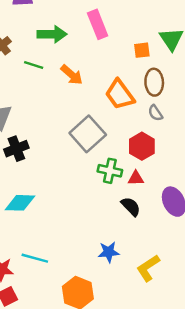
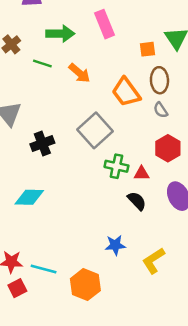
red hexagon: (142, 146) -> (168, 148), moved
black cross: (16, 149) -> (42, 144), moved
cyan line: (35, 258) -> (44, 269), moved

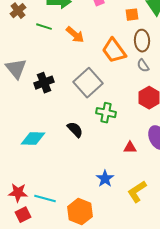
black cross: (42, 144) -> (44, 83), moved
red triangle: (142, 173) -> (130, 148), moved
black semicircle: (137, 201) -> (75, 130), moved
blue star: (115, 245) -> (105, 179), turned -30

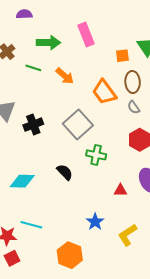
cyan line: (45, 199) -> (31, 225), moved

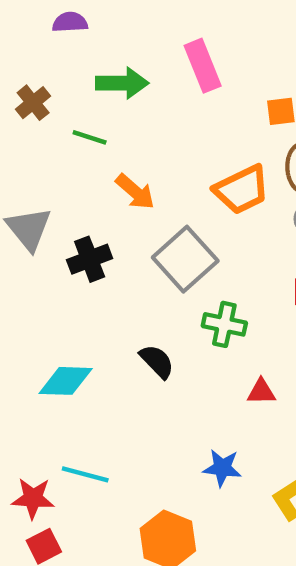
orange arrow: (65, 76) -> (135, 192), moved
orange trapezoid: (104, 92) -> (242, 190), turned -80
red triangle: (120, 190) -> (261, 392), moved
blue star: (95, 222) -> (222, 468), turned -30

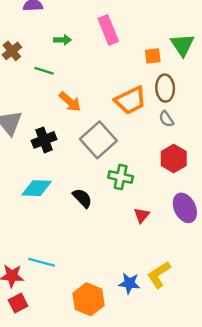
green arrow: (122, 83) -> (63, 40), size x0.6
cyan diamond: (66, 381) -> (37, 188), moved
red triangle: (261, 392) -> (142, 215), turned -49
blue star: (222, 468) -> (129, 283), moved

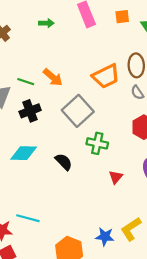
orange square: (153, 56) -> (122, 17), moved
green line: (44, 71) -> (26, 82), moved

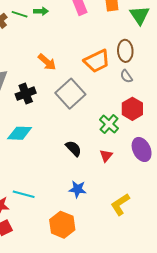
green line: (26, 82) -> (20, 14), moved
green cross: (97, 143) -> (109, 124), moved, turned 30
black semicircle: (64, 162) -> (73, 148), moved
blue star: (105, 237) -> (78, 189), moved

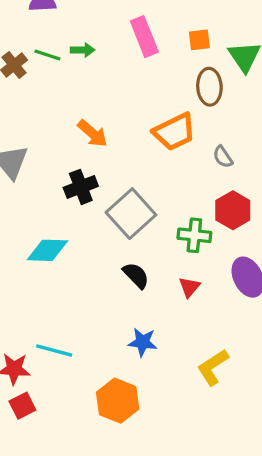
brown ellipse: (125, 51) -> (209, 87), moved
black cross: (26, 94) -> (81, 187), moved
gray square: (70, 94) -> (131, 214), moved
green cross: (109, 124) -> (194, 235), turned -36

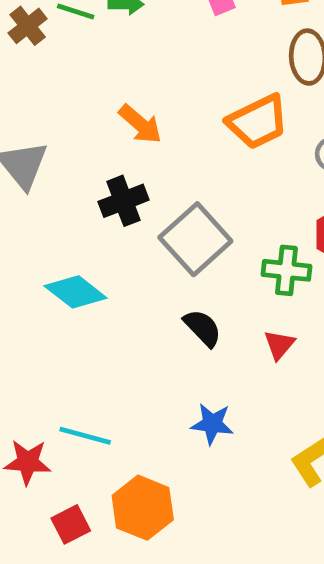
cyan diamond: (47, 250) -> (76, 292), turned 36
orange hexagon: (118, 401) -> (143, 508), moved
red square: (22, 406) -> (71, 524), moved

